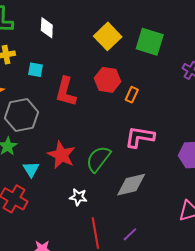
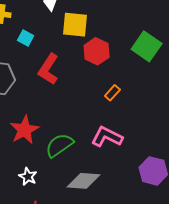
yellow square: (108, 36) -> (75, 25), moved, turned 32
red hexagon: (108, 80) -> (97, 51), moved

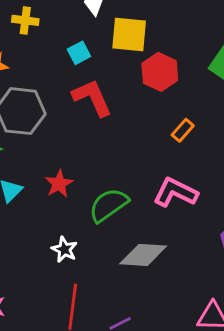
cyan square: (26, 38) -> (79, 53), moved, turned 35
red L-shape: (48, 69) -> (92, 98), turned 124
red star: (24, 130) -> (59, 184), size x0.7

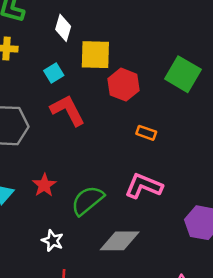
orange rectangle: (183, 130) -> (146, 133), turned 72

